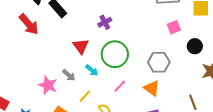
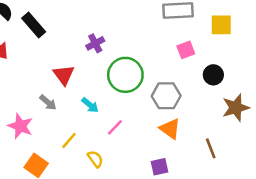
green circle: (115, 54) -> (125, 75), moved
cyan arrow: (92, 70) -> (90, 105), moved
gray arrow: (69, 75) -> (48, 102), moved
orange triangle: (152, 88) -> (170, 129), moved

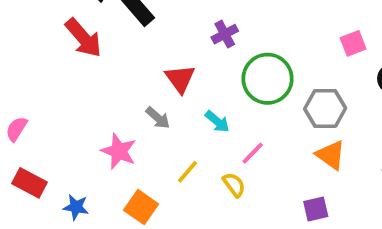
yellow semicircle: (95, 159) -> (234, 185), moved

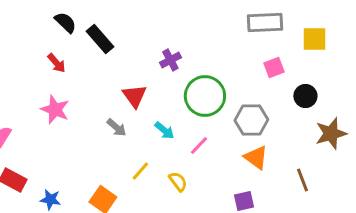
red arrow: (83, 38) -> (56, 63), size x0.6
pink star: (119, 151) -> (55, 109), moved
pink line: (253, 153) -> (199, 145), moved

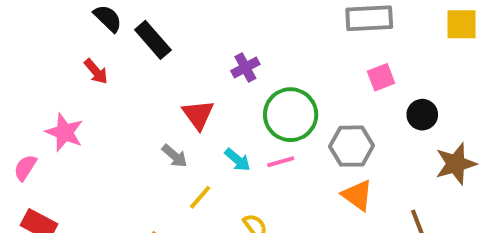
yellow square: (314, 39) -> (462, 24), moved
pink star: (55, 109) -> (65, 132), moved
pink line: (199, 145) -> (281, 162), moved, turned 30
yellow line: (140, 171) -> (200, 197), moved

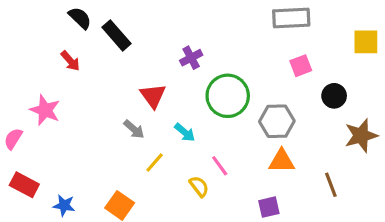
yellow square: (462, 24) -> (366, 42), moved
pink line: (281, 162) -> (220, 166), moved, turned 70
orange triangle: (357, 195) -> (282, 161), turned -36

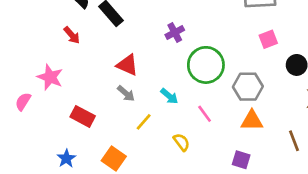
red triangle: (153, 96) -> (127, 65), moved, turned -30
pink line: (220, 166) -> (205, 114), moved
red rectangle: (24, 185) -> (83, 116), moved
blue star: (64, 205) -> (66, 158), turned 30
purple square: (269, 207) -> (241, 160), turned 30

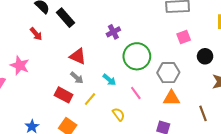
red rectangle: (83, 116) -> (64, 95), moved

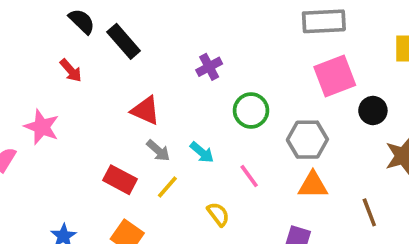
pink square: (184, 37) -> (335, 76), size x1.6
green circle: (137, 56) -> (251, 110), size x0.7
gray arrow: (77, 78) -> (158, 151), moved

